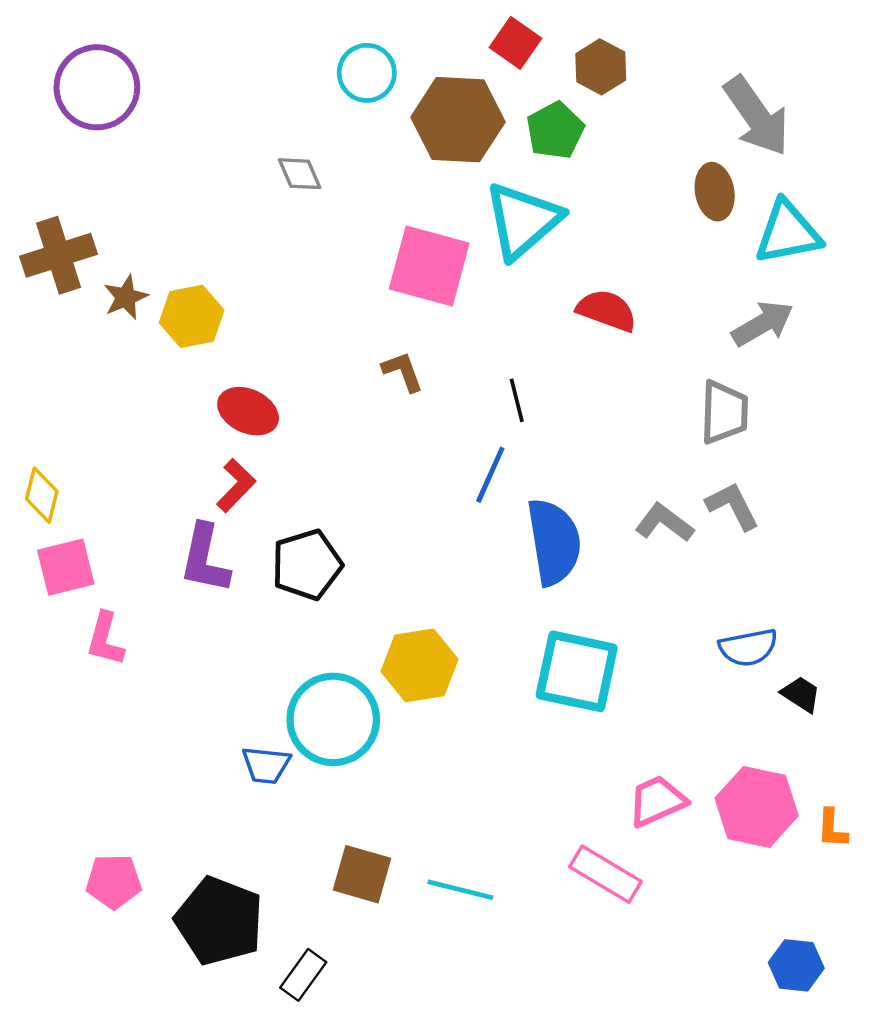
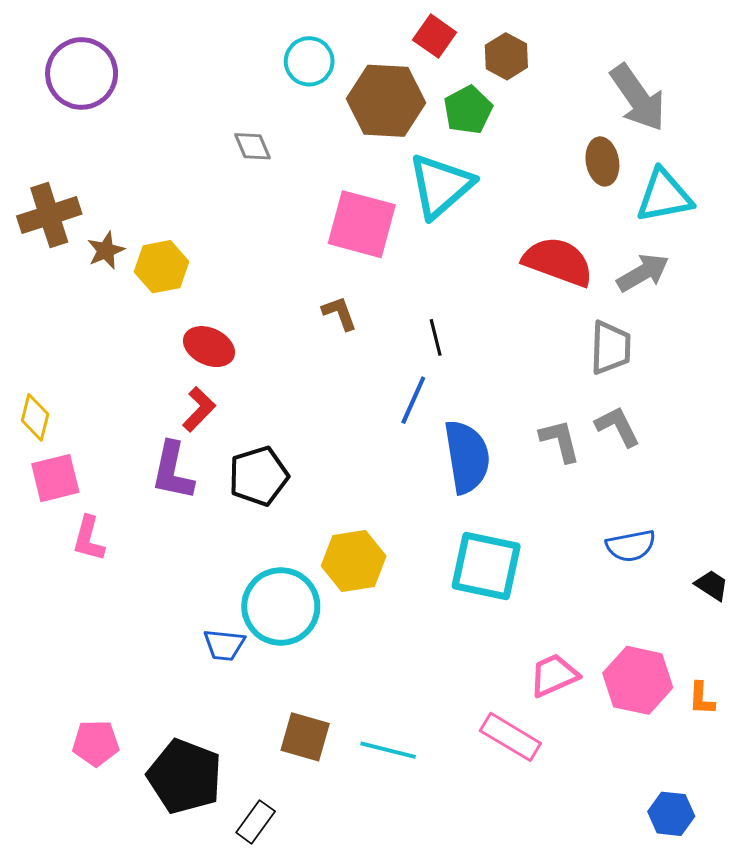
red semicircle: (607, 310) -> (558, 262), moved, size x1.4
gray L-shape: (664, 523) -> (560, 441), turned 39
black trapezoid: (801, 694) -> (712, 585), moved

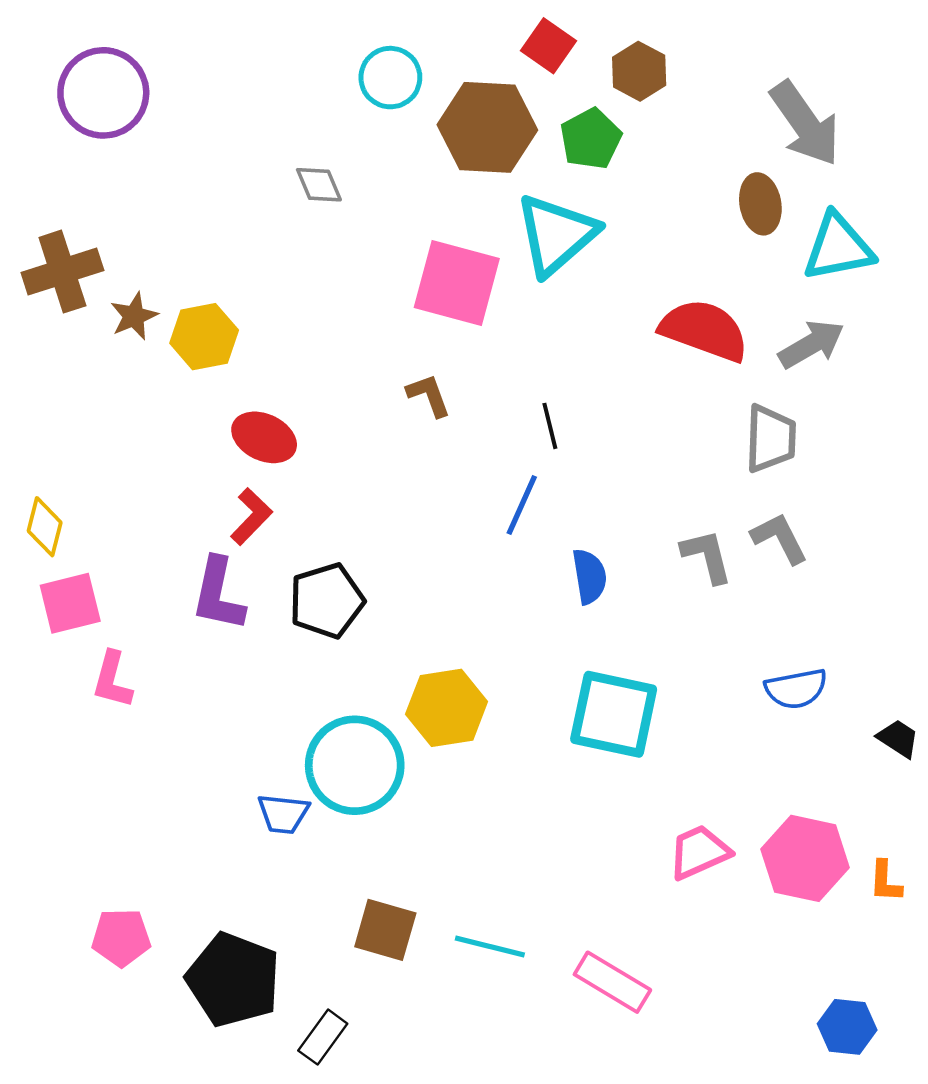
blue semicircle: (467, 457) -> (589, 576), size x0.6
pink rectangle: (510, 737) -> (612, 982), moved

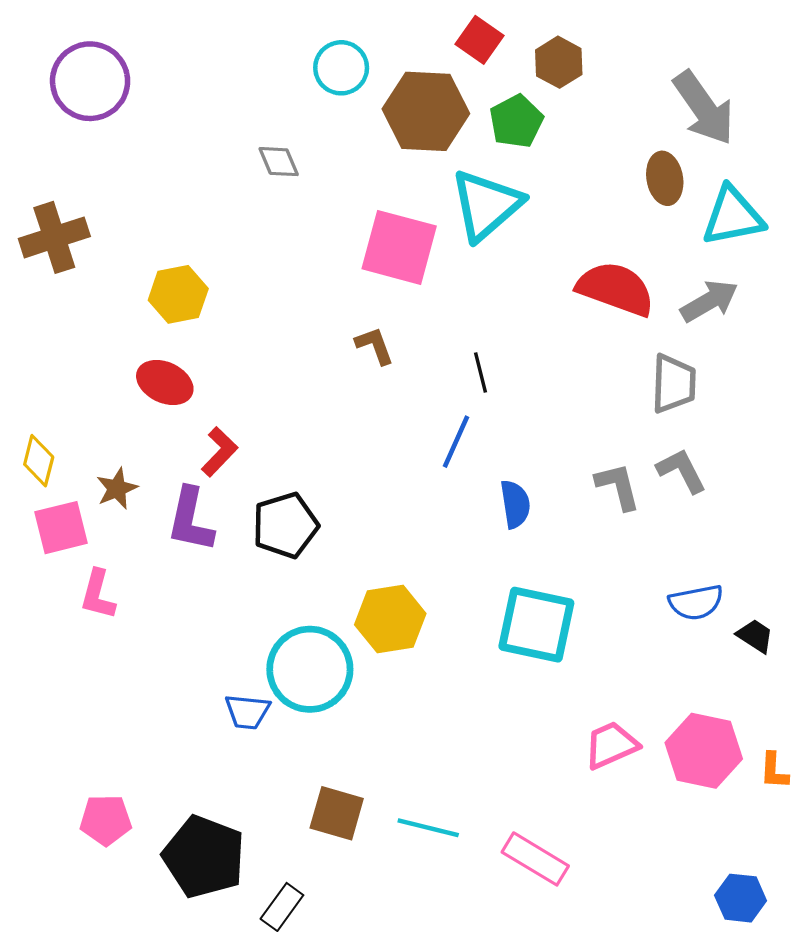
brown star: (134, 316) -> (117, 489), moved
red ellipse: (264, 437) -> (165, 382), moved
black trapezoid: (898, 738) -> (755, 636), moved

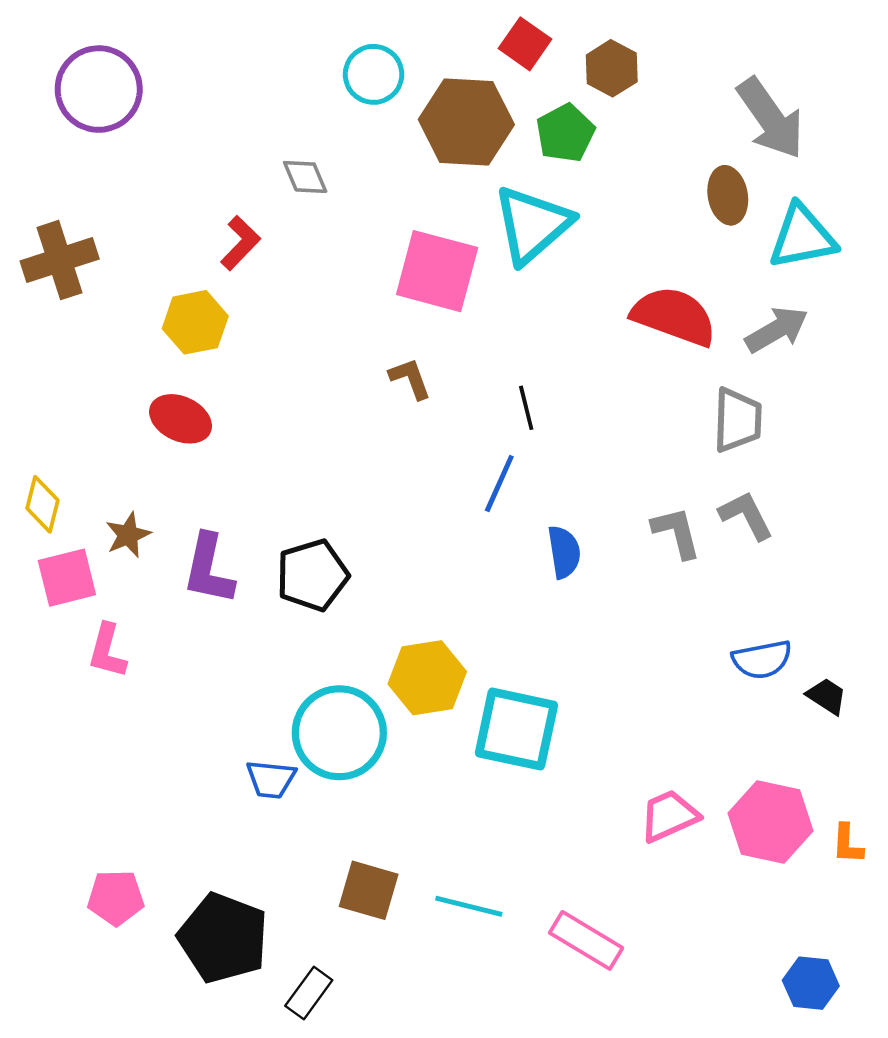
red L-shape: (219, 452) -> (240, 243), moved
cyan square: (536, 625) -> (516, 729), moved

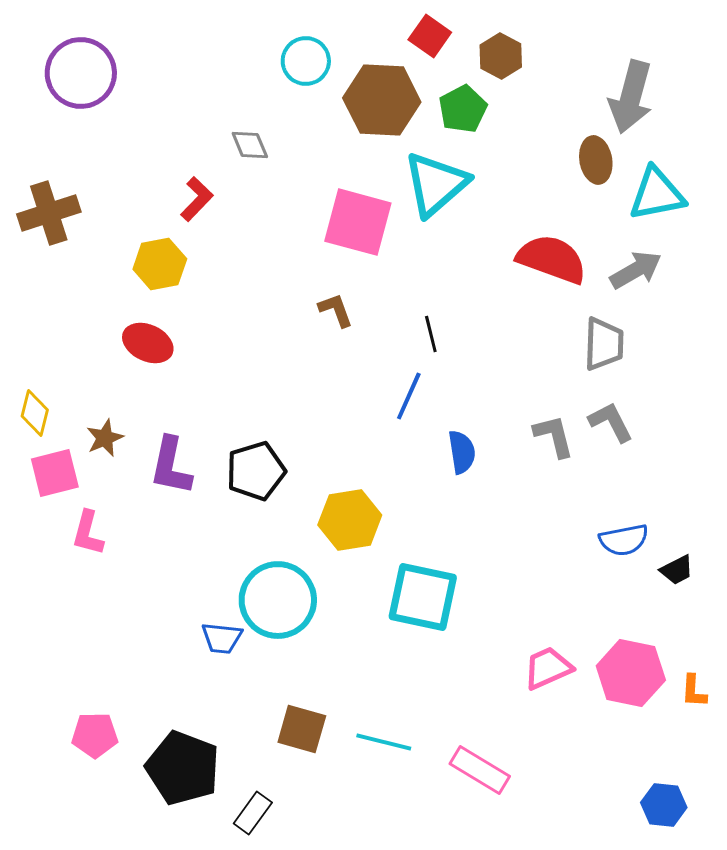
gray arrow: (771, 118) -> (631, 97), turned 50
yellow hexagon: (427, 678) -> (350, 520), moved
black trapezoid: (827, 696) -> (677, 570), turned 120

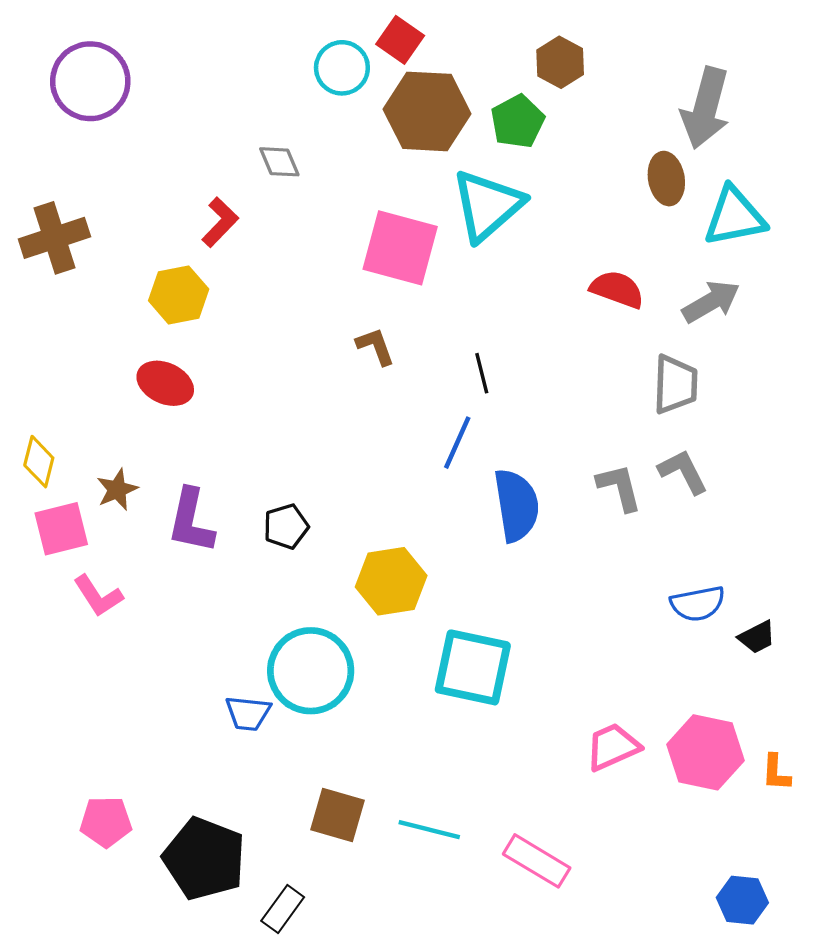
red square: (430, 36) -> (400, 40), moved
red semicircle: (552, 259) -> (617, 289), size x0.7
blue semicircle: (462, 452) -> (516, 505), size x1.5
black pentagon: (256, 471) -> (286, 526), size x0.7
pink L-shape: (88, 533) -> (98, 596), turned -48

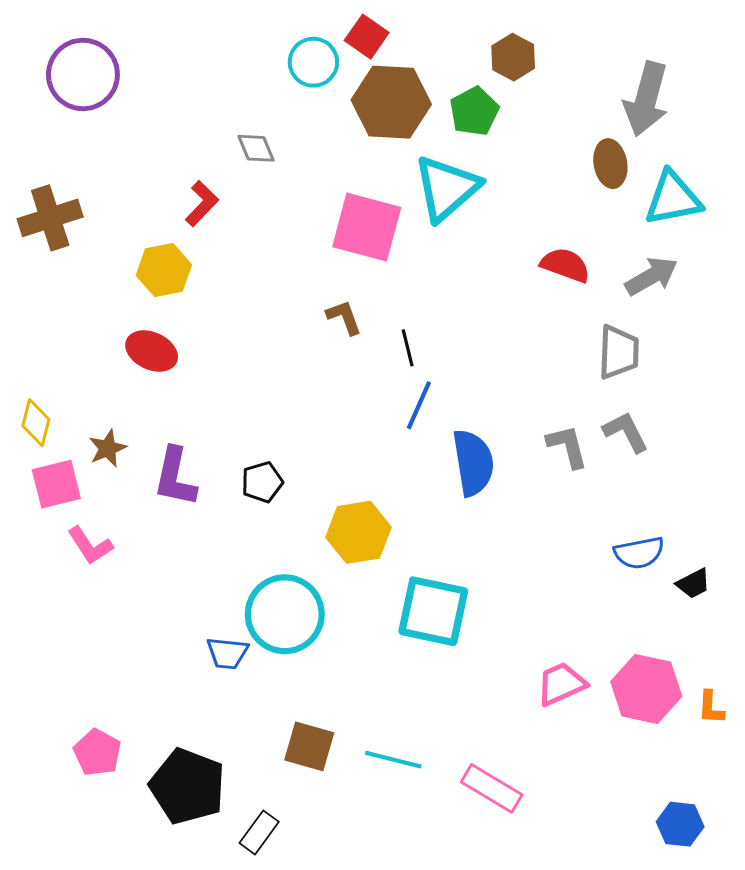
black line: (482, 373) -> (408, 348), moved
pink pentagon: (106, 822) -> (97, 753), turned 30

